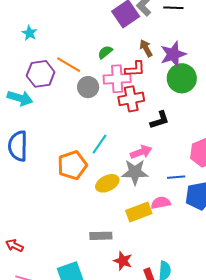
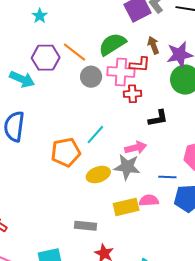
green semicircle: (105, 52) -> (112, 44), size x1.8
red cross: (131, 99) -> (132, 94), size x0.7

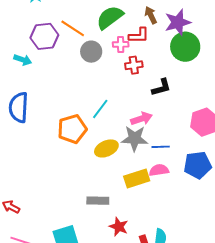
pink cross: (121, 72) -> (121, 44), size x0.6
cyan arrow: (22, 79) -> (23, 60), size x0.7
blue line: (167, 177) -> (161, 147), moved

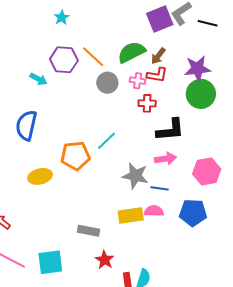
brown arrow: (151, 15) -> (158, 56), moved, turned -126
black L-shape: (161, 87) -> (170, 130), size x1.4
pink arrow: (141, 119) -> (165, 159), moved
yellow ellipse: (106, 148) -> (40, 176), moved

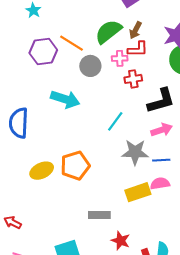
cyan arrow: (38, 79) -> (65, 99), moved, size x1.6
cyan line: (107, 141) -> (115, 121), moved
orange pentagon: (75, 156) -> (75, 166), moved

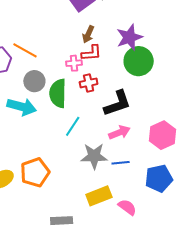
green semicircle: (108, 32) -> (58, 93), moved, turned -48
gray circle: (90, 66) -> (34, 81), moved
pink semicircle: (160, 183) -> (127, 207), moved, turned 48

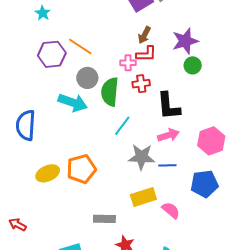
green circle: (139, 61) -> (193, 65), size x0.6
black L-shape: (117, 103) -> (169, 106), turned 100

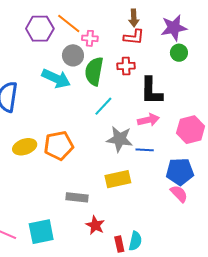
brown arrow: (144, 35) -> (134, 18), turned -36
pink cross: (128, 63) -> (90, 38), moved
pink semicircle: (171, 210) -> (179, 194), moved

